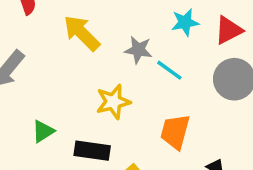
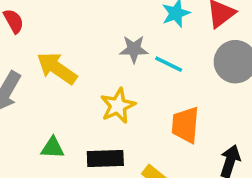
yellow arrow: (82, 33) -> (57, 68), moved
green triangle: (43, 131) -> (53, 148), turned 45

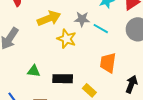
yellow arrow: (57, 68) -> (49, 18), moved, turned 120
yellow star: (118, 106) -> (67, 39), moved, turned -30

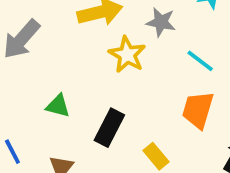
cyan line: (101, 29) -> (200, 61), moved
black rectangle: (63, 79) -> (109, 128), turned -72

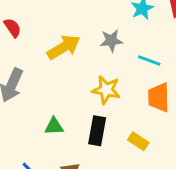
yellow star: (127, 55) -> (106, 90), moved

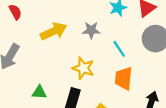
cyan line: (149, 60) -> (119, 49), turned 30

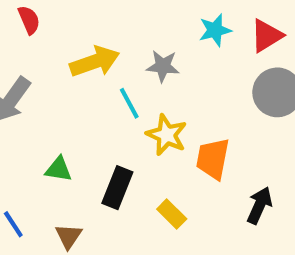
cyan line: (119, 49) -> (129, 103), moved
yellow star: (83, 68) -> (167, 135), moved

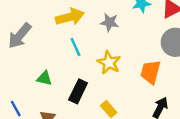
cyan line: (129, 103) -> (76, 47), moved
orange trapezoid: (213, 159) -> (150, 72), moved

